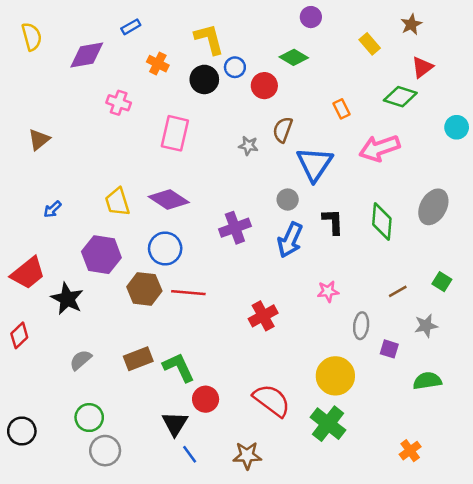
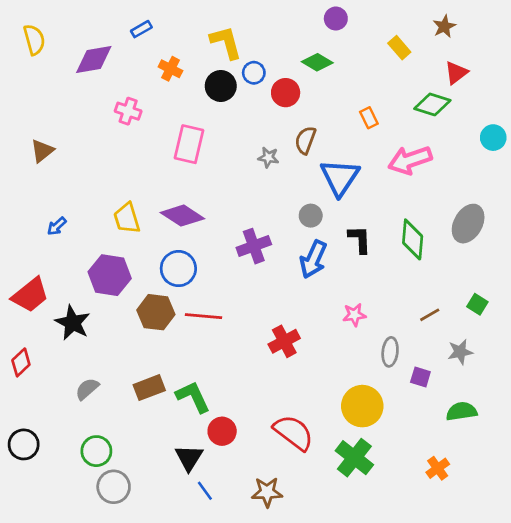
black circle: (22, 431) -> (24, 444), moved
orange cross: (410, 451) -> (438, 468), moved

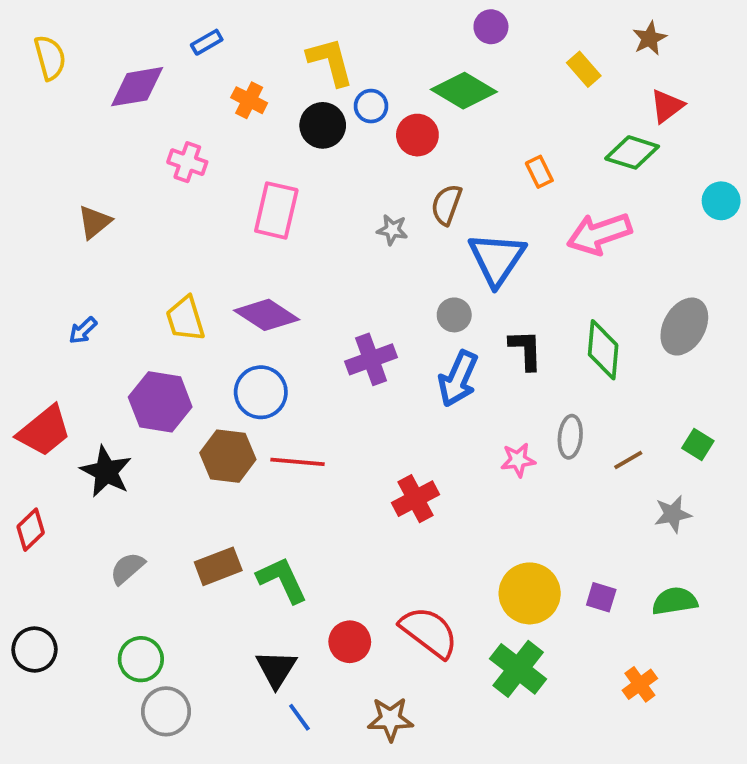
green diamond: (317, 62) -> (464, 91), size x1.4
brown triangle: (42, 151) -> (94, 222), moved
gray ellipse: (390, 352) -> (570, 437), moved
purple square: (420, 377) -> (601, 597), moved
red circle: (222, 431) -> (350, 642), moved

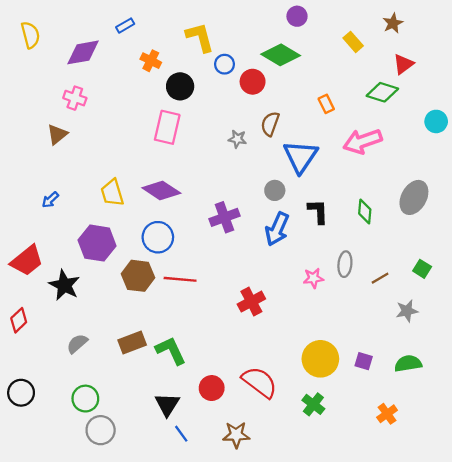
black circle: (323, 125) -> (180, 86), moved
pink cross: (187, 162) -> (75, 98), moved
green diamond: (603, 350) -> (365, 211), size x0.7
green cross: (518, 669) -> (313, 404), size x0.7

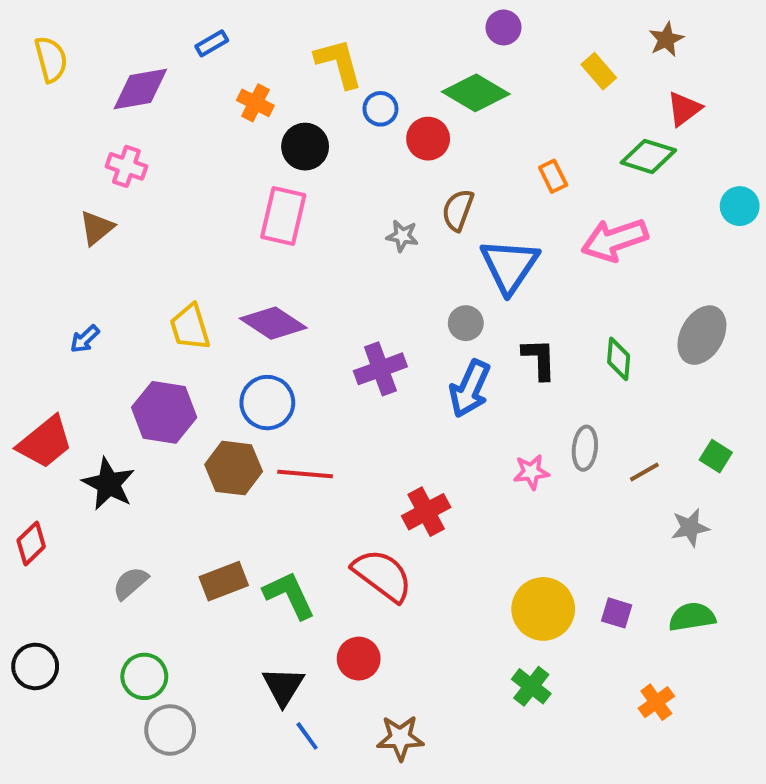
red semicircle: (260, 382) -> (382, 575), moved

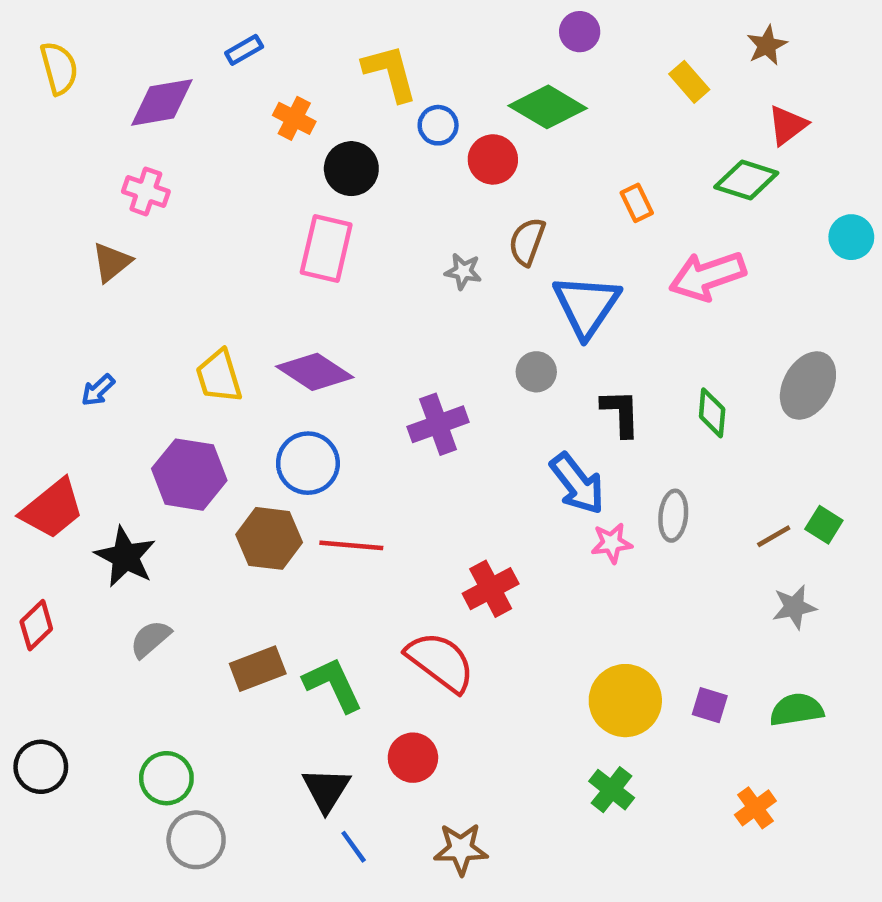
blue arrow: (470, 389) -> (577, 484), moved, turned -62
brown line: (644, 472) -> (774, 536), moved
gray semicircle: (130, 583) -> (150, 639), moved

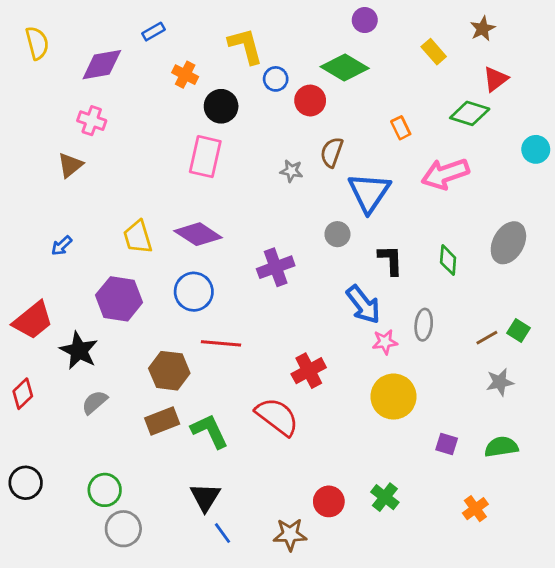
brown hexagon: (269, 538) -> (169, 371), moved
yellow circle: (625, 701) -> (393, 397), moved
red circle: (413, 758) -> (329, 501), moved

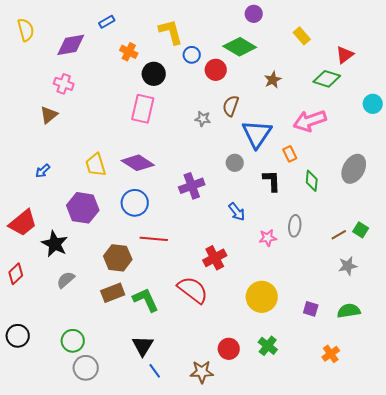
brown star: (483, 29) -> (273, 80), moved
orange rectangle: (401, 128) -> (290, 154), moved
blue arrow: (363, 305) -> (237, 212), moved, size x0.7
yellow circle: (393, 397) -> (262, 297), moved

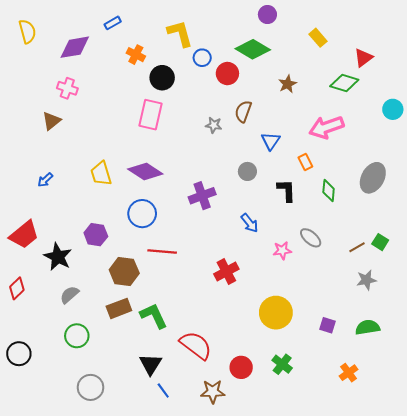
blue triangle: (257, 134) -> (271, 141), size x0.6
purple hexagon: (83, 208) -> (96, 235), moved, size x0.7
gray ellipse: (295, 226) -> (311, 238), turned -55
red semicircle: (193, 290) -> (196, 345), moved
green circle: (73, 341) -> (77, 336), moved

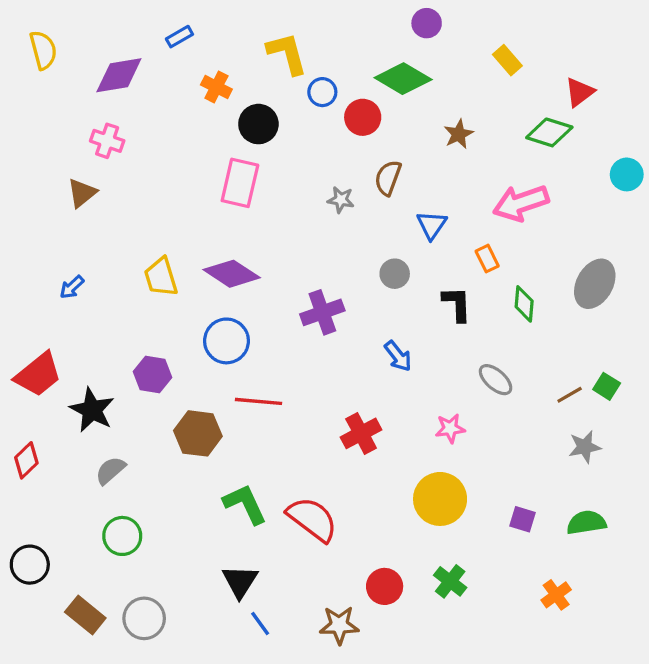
pink star: (282, 250) -> (450, 428), moved
brown rectangle: (119, 308) -> (85, 615), moved, turned 60
red semicircle: (196, 345) -> (312, 519), moved

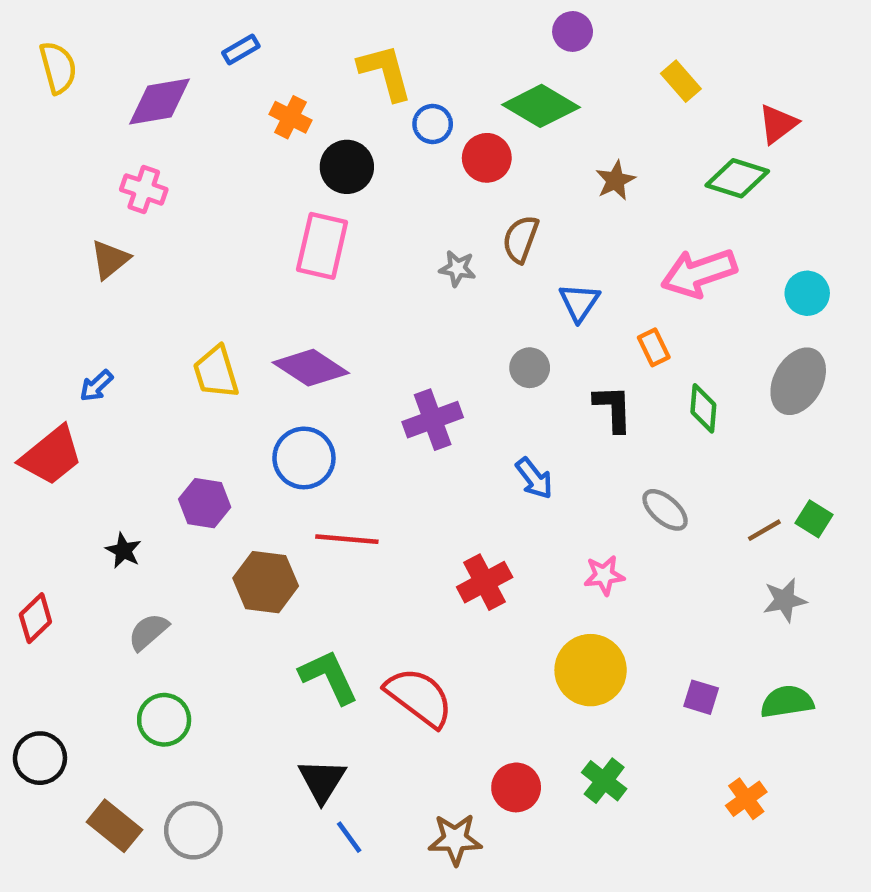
cyan circle: (627, 174) -> (807, 293), moved
red trapezoid: (38, 375) -> (51, 456), moved
black star: (92, 410) -> (123, 551), size x0.6

